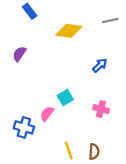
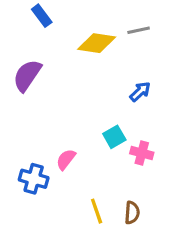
gray line: (110, 20) -> (139, 30), moved
purple semicircle: (19, 54) -> (27, 75), size x1.5
cyan square: (65, 98) -> (114, 137), moved

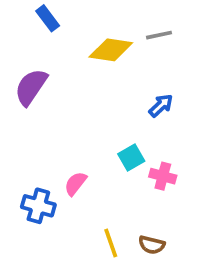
brown semicircle: (132, 213) -> (152, 245), turned 100

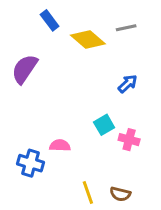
blue rectangle: (48, 18) -> (50, 20), moved
yellow diamond: (111, 50) -> (88, 40), turned 32
pink semicircle: (76, 184) -> (60, 145), turned 54

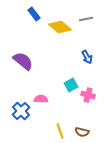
purple semicircle: (25, 69) -> (23, 61), moved, turned 95
blue arrow: (128, 84) -> (87, 57), turned 104
blue cross: (30, 163) -> (21, 111), turned 30

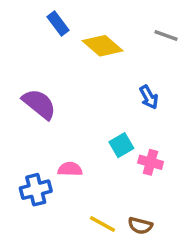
gray line: (86, 19) -> (166, 35), moved, turned 32
blue cross: (21, 111) -> (36, 190), turned 30
yellow line: (60, 131) -> (103, 224), turned -42

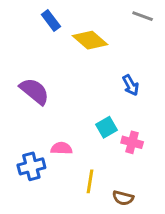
gray line: (166, 35) -> (143, 16), moved
yellow line: (103, 224) -> (90, 181), moved, turned 70

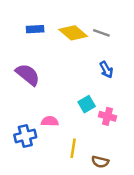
gray line: (143, 16) -> (101, 33), moved
blue rectangle: (51, 21) -> (35, 29), moved, turned -56

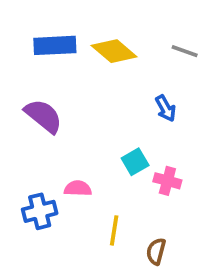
blue rectangle: (35, 29) -> (55, 45), size x1.5
gray line: (101, 33) -> (185, 51), moved
brown semicircle: (100, 162) -> (156, 251), turned 91

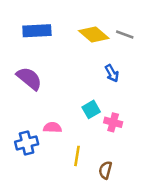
yellow diamond: (114, 51) -> (94, 35), moved

